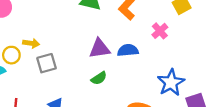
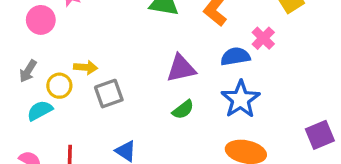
blue semicircle: (128, 50) -> (235, 56), moved
blue star: (171, 83) -> (241, 99), moved

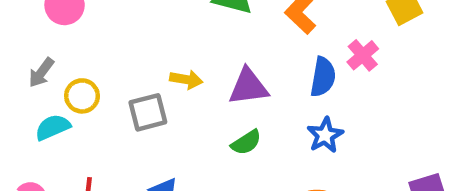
blue semicircle: (235, 56) -> (323, 77), turned 104
yellow arrow: (86, 67) -> (186, 80), moved
blue star: (241, 99) -> (325, 135), size x0.7

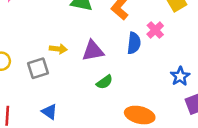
blue star: (325, 135) -> (180, 76), moved
green semicircle: (246, 142) -> (105, 82), moved

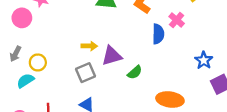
purple triangle: (93, 51) -> (112, 56), moved
gray square: (38, 68) -> (86, 73), moved

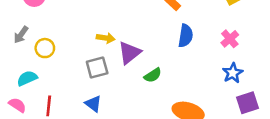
pink cross: (177, 20) -> (230, 39), moved
purple triangle: (112, 56) -> (130, 53), turned -30
cyan semicircle: (25, 81) -> (27, 78), moved

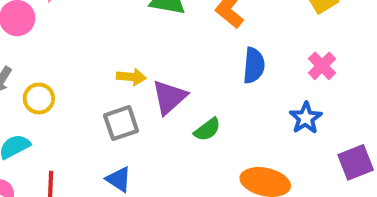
blue star: (233, 73) -> (306, 118), moved

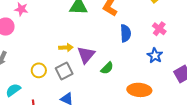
yellow circle: (39, 98) -> (39, 70), moved

